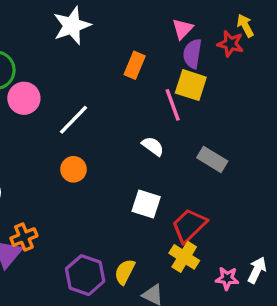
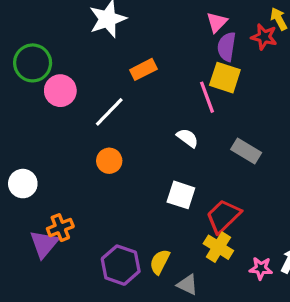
orange rectangle: (135, 65) -> (143, 69), moved, turned 40

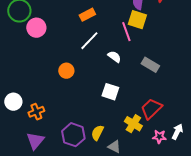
white line: (109, 112) -> (89, 41), moved
white circle: (23, 184) -> (13, 102), moved
red trapezoid: (223, 216) -> (151, 109), moved
purple triangle: (44, 244) -> (35, 141), moved

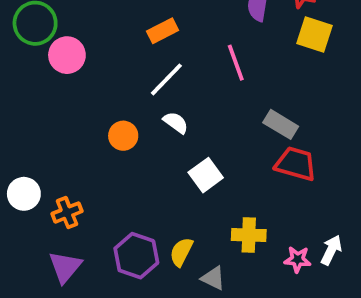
yellow square: (137, 20) -> (314, 34), moved
white semicircle: (114, 57) -> (176, 123), moved
white square: (110, 92) -> (206, 175), turned 36
red trapezoid: (151, 109) -> (296, 164), moved, turned 60
yellow cross: (133, 124) -> (249, 235), turned -30

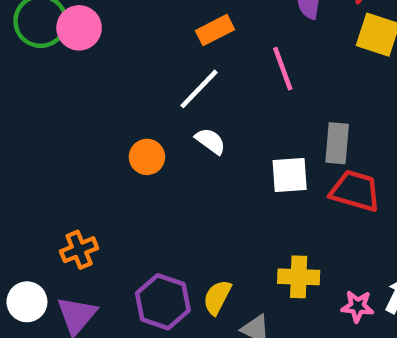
orange rectangle: (163, 31) -> (215, 30), moved
pink circle: (67, 55) -> (79, 28), moved
gray rectangle: (281, 124) -> (337, 143), turned 64
white square: (206, 175) -> (290, 175), moved, turned 32
white circle: (24, 194) -> (27, 302), moved

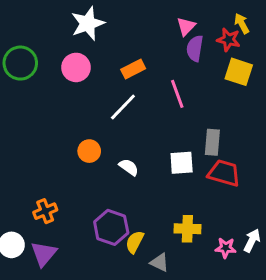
pink circle: (79, 28) -> (76, 67), moved
white semicircle: (210, 141) -> (129, 167), moved
purple hexagon: (163, 302) -> (111, 227), moved

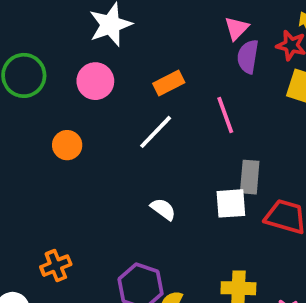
gray rectangle: (212, 142) -> (250, 177), moved
orange circle: (89, 151) -> (67, 145), moved

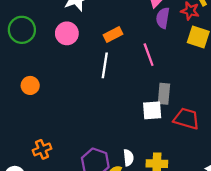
white line: (156, 132) -> (105, 65), turned -35
orange circle: (67, 145) -> (30, 85), moved
white semicircle: (163, 209) -> (128, 158), moved, turned 49

